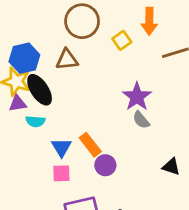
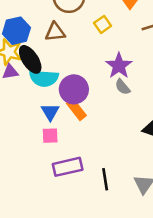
yellow square: (122, 40) -> (103, 24), moved
cyan semicircle: (35, 121) -> (44, 78), moved, size x1.6
purple circle: (105, 165) -> (74, 89), moved, size x1.5

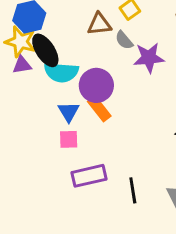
brown triangle: (55, 32) -> (99, 24), moved
purple star: (119, 66) -> (149, 58), turned 30
gray semicircle: (123, 87) -> (124, 40), moved

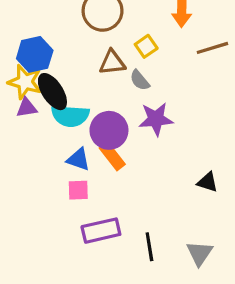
purple star: (149, 58) -> (156, 119), moved
blue triangle: (69, 112) -> (78, 159), turned -40

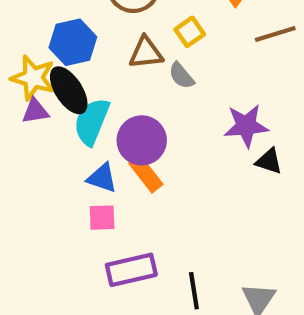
blue hexagon: (35, 54) -> (73, 42), moved
cyan semicircle: (70, 116) -> (92, 122), turned 108
purple star: (156, 119) -> (246, 126), moved
black triangle: (208, 182) -> (269, 161), moved

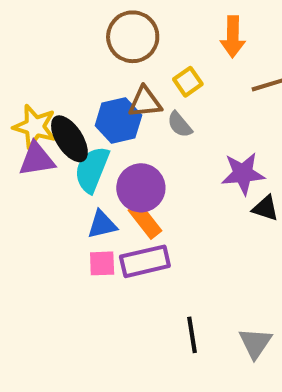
blue hexagon: (73, 42) -> (118, 120), moved
purple triangle: (35, 111) -> (37, 159), size x1.4
blue triangle: (102, 178) -> (102, 225), turned -32
purple rectangle: (131, 270) -> (145, 261), moved

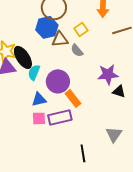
blue hexagon: (118, 120) -> (47, 27), moved
cyan semicircle: (92, 169) -> (34, 72), size x0.7
orange rectangle: (145, 221) -> (73, 98), moved
gray triangle: (255, 343) -> (114, 134), moved

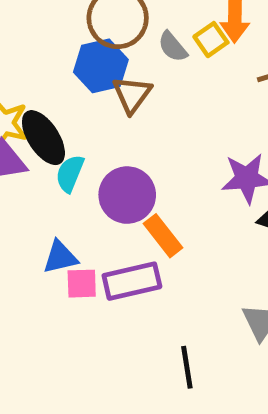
yellow square: (81, 29) -> (211, 40), moved
brown triangle: (60, 39) -> (132, 95), turned -48
gray semicircle: (77, 50) -> (173, 47), moved
blue triangle: (39, 99) -> (60, 257), moved

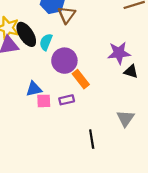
cyan semicircle: (70, 173) -> (46, 42), moved
purple rectangle: (132, 281) -> (67, 100), size x0.6

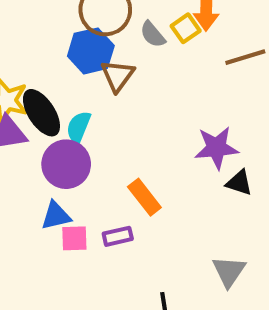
purple circle: (64, 61) -> (66, 164), moved

